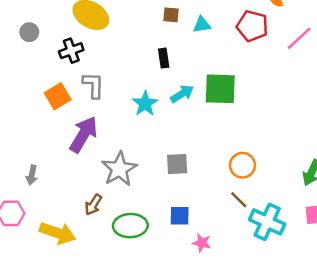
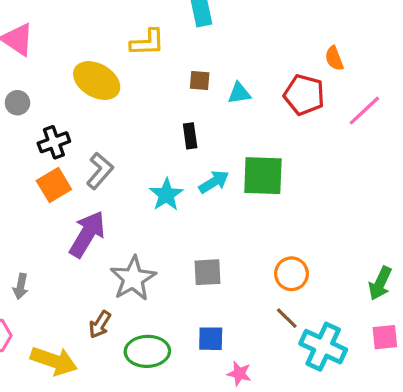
black cross: (71, 51) -> (54, 142), moved
gray L-shape: (93, 85) -> (100, 171), turned 40

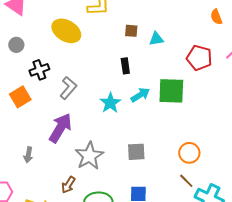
red pentagon: (304, 95) -> (199, 58), moved
orange square: (54, 185) -> (20, 97), moved
gray arrow: (21, 286) -> (28, 155), moved

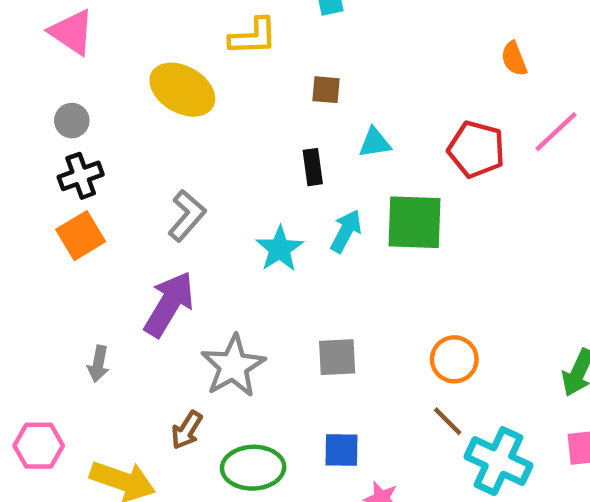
cyan triangle: (156, 39) -> (375, 143), moved
black cross: (39, 70) -> (81, 176), moved
cyan arrow: (140, 95) -> (346, 231), turned -30

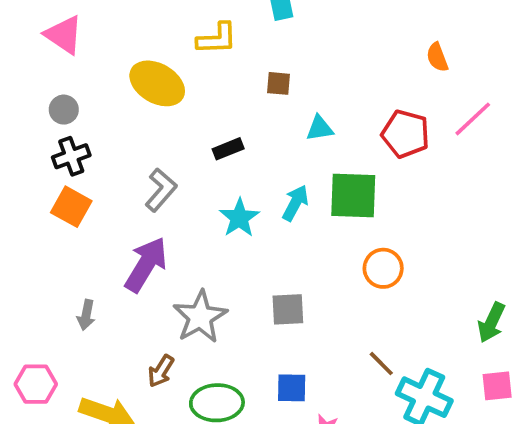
black rectangle: (313, 167) -> (228, 149), moved, turned 76
orange square: (81, 236) -> (71, 207), turned -30
orange circle: (454, 359) -> (383, 268), moved

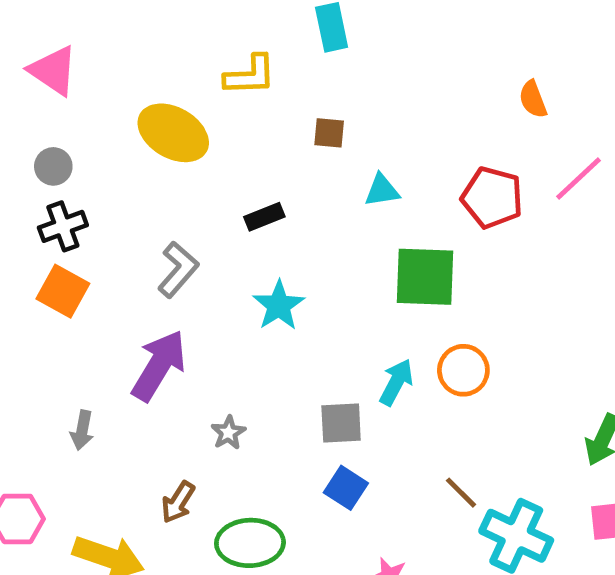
cyan arrow: (295, 203) -> (396, 382), moved
gray star: (200, 317) -> (228, 433), size x0.5
blue square: (292, 388) -> (346, 488), moved, turned 32

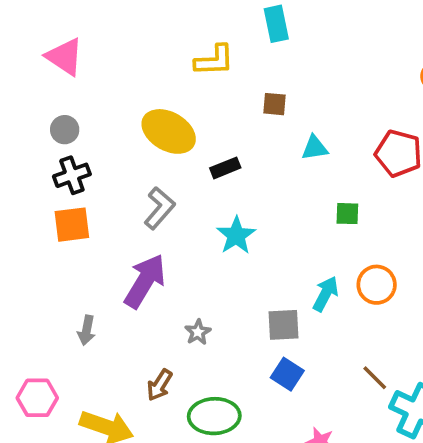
yellow ellipse: (173, 133) -> (169, 131), moved
green square: (425, 277) -> (347, 214), size x0.5
orange square: (63, 291) -> (72, 225), turned -36

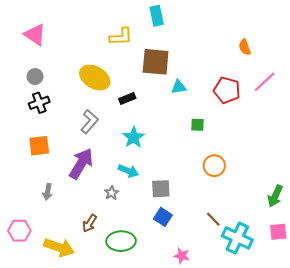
brown square: (274, 104) -> (156, 62), size x2.0
orange square: (72, 225) -> (39, 146), moved
cyan arrow: (326, 294) -> (128, 171), moved, turned 84

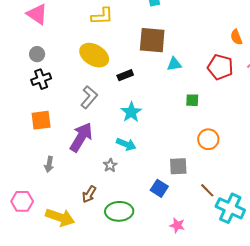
yellow L-shape: (121, 37) -> (102, 16), moved
orange semicircle: (245, 47) -> (236, 37), moved
gray square: (161, 189) -> (178, 166), moved

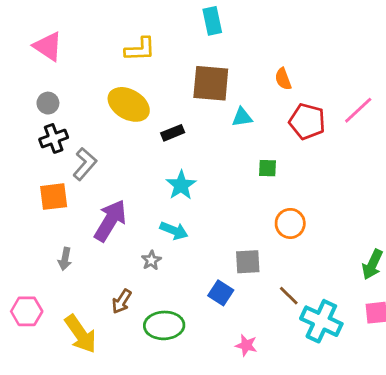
orange semicircle: (236, 37) -> (283, 79), moved
gray L-shape: (89, 97) -> (85, 164), moved
yellow arrow: (60, 217) -> (81, 334), turned 36

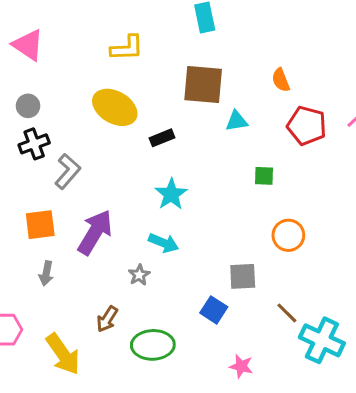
orange square: (54, 197) -> (40, 225), moved

